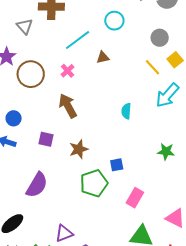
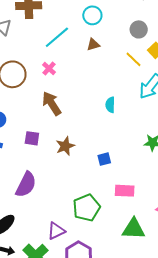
brown triangle: (103, 57) -> (93, 45), moved
green pentagon: (94, 183) -> (86, 208), moved
pink rectangle: (135, 198) -> (125, 191), turned 66

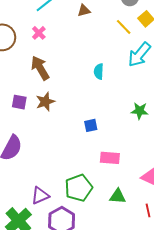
brown star: (65, 146) -> (45, 102), moved
green pentagon: (86, 208) -> (79, 188), moved
green triangle: (134, 229) -> (118, 196), size x0.7

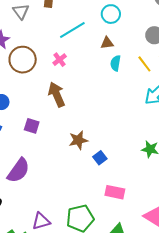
cyan semicircle: (99, 71) -> (115, 63), moved
brown star: (45, 102) -> (78, 140), moved
blue square: (91, 125) -> (100, 158), turned -32

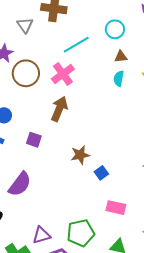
brown triangle: (107, 43) -> (121, 57), moved
pink cross: (60, 60) -> (63, 74), size x1.6
brown arrow: (57, 95) -> (59, 109), turned 45

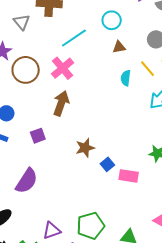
cyan semicircle: (119, 79) -> (126, 78), moved
purple square: (34, 140) -> (38, 136), turned -35
pink rectangle: (116, 208) -> (129, 176), moved

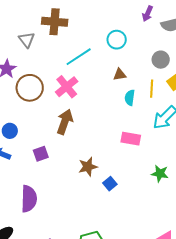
brown triangle: (119, 47) -> (120, 75), moved
yellow line: (148, 69) -> (152, 89), turned 42
pink rectangle: (129, 176) -> (131, 139), moved
purple semicircle: (27, 181) -> (29, 199), turned -32

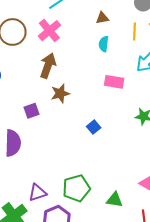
cyan semicircle: (130, 98) -> (104, 44), moved
purple square: (41, 154) -> (31, 111), moved
brown star: (88, 167) -> (60, 93), moved

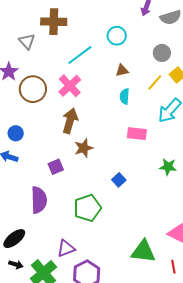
yellow line: (134, 32) -> (155, 82), turned 42
green pentagon: (76, 188) -> (87, 208), moved
green triangle: (115, 200) -> (143, 251), size x1.5

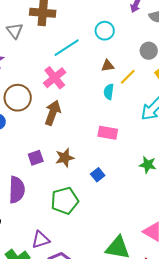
yellow line: (155, 82) -> (128, 77), moved
brown circle: (33, 89) -> (18, 98), moved
pink rectangle: (137, 134) -> (108, 133), moved
brown star: (84, 148) -> (65, 158), moved

